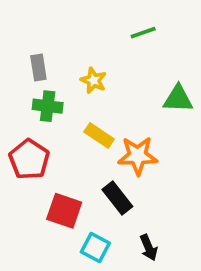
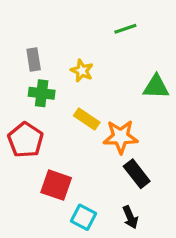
black rectangle: (117, 198) -> (137, 174), moved

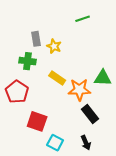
gray rectangle: (34, 59) -> (36, 39), moved
green triangle: (156, 87) -> (103, 78), moved

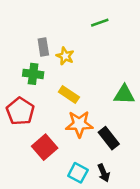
orange star: (79, 90) -> (79, 124), moved
red square: (37, 121) -> (45, 147), turned 30
cyan square: (55, 143) -> (78, 173), moved

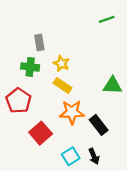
green line: (100, 23) -> (107, 19), moved
yellow star: (65, 56) -> (61, 63), moved
cyan square: (78, 173) -> (71, 156), turned 30

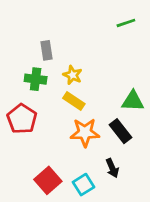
black rectangle: (99, 125) -> (120, 131), moved
red square: (41, 133) -> (48, 180), moved
black arrow: (94, 156) -> (112, 168), moved

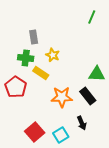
green line: (126, 23) -> (92, 17), turned -48
yellow rectangle: (74, 101) -> (41, 73), moved

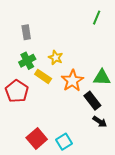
gray rectangle: (34, 37) -> (26, 32), moved
green cross: (26, 58) -> (27, 61), turned -35
orange star: (62, 97) -> (72, 81), moved, turned -30
black arrow: (82, 123) -> (100, 122), moved, turned -32

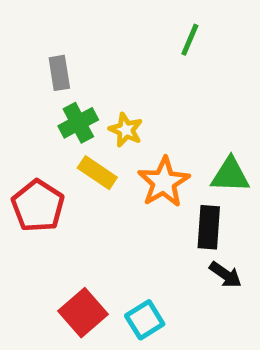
green line: (97, 18) -> (190, 40), moved
green cross: (27, 61) -> (78, 123), moved
black rectangle: (92, 101) -> (209, 227), turned 42

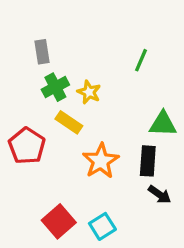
green line: (190, 40) -> (141, 60), moved
orange star: (164, 182) -> (101, 161), moved

